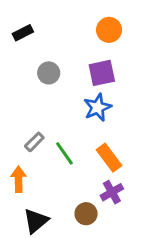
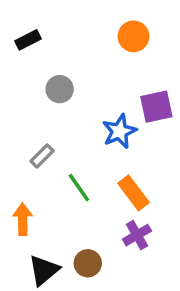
purple square: (102, 73) -> (156, 107), moved
gray rectangle: (34, 142) -> (42, 156), moved
brown circle: (86, 214) -> (88, 263), moved

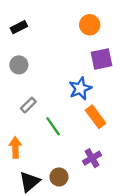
gray circle: (60, 89) -> (19, 65), moved
purple square: (156, 107) -> (101, 59), moved
orange rectangle: (133, 193) -> (96, 117), moved

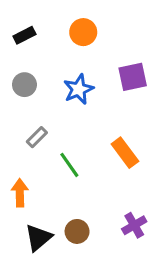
orange circle: (90, 25) -> (83, 32), moved
blue star: (80, 88) -> (79, 89), moved
purple cross: (92, 158) -> (134, 225), moved

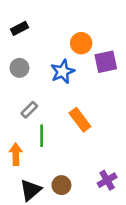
orange circle: (83, 32) -> (81, 43), moved
orange rectangle: (125, 153) -> (80, 120), moved
green line: (69, 165) -> (42, 136), moved, turned 35

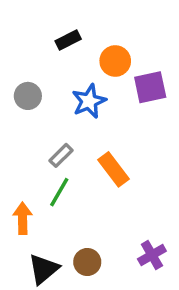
black rectangle: (19, 28) -> (68, 40), moved
gray rectangle: (29, 110) -> (61, 155), moved
green line: (42, 136) -> (59, 192), turned 30

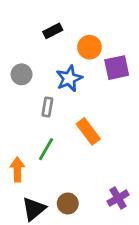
gray rectangle: (61, 155) -> (47, 107), moved, turned -36

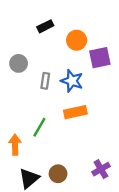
blue star: (69, 78) -> (72, 81), moved, turned -30
gray rectangle: (47, 107) -> (45, 81), moved
orange rectangle: (88, 131) -> (75, 112), turned -65

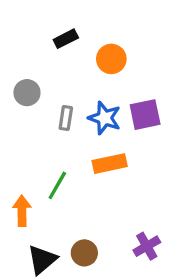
purple square: (100, 58) -> (145, 115), moved

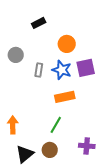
orange circle: (111, 59) -> (67, 44), moved
green line: (57, 185) -> (56, 125), moved
purple cross: (147, 246) -> (87, 146), turned 35

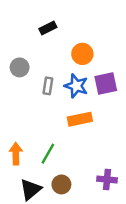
green line: (56, 125) -> (48, 154), moved

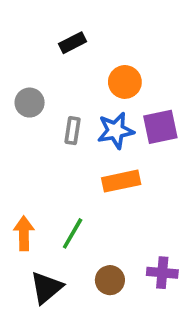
blue star: (76, 86) -> (116, 131), turned -30
brown circle: (61, 184) -> (110, 280), moved

